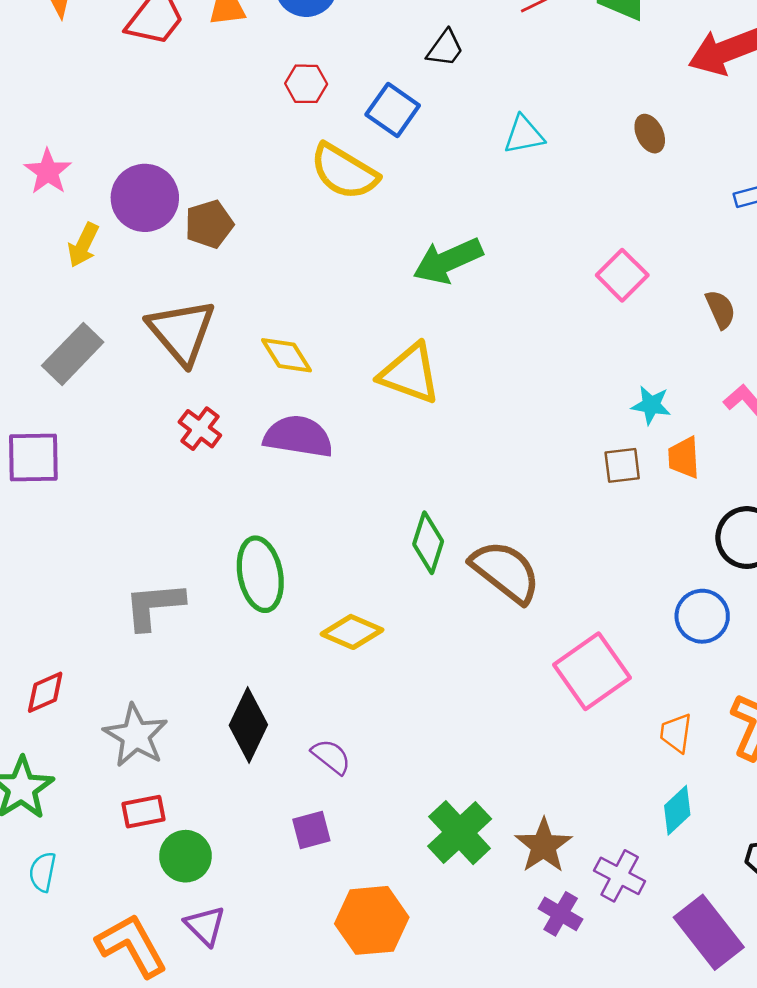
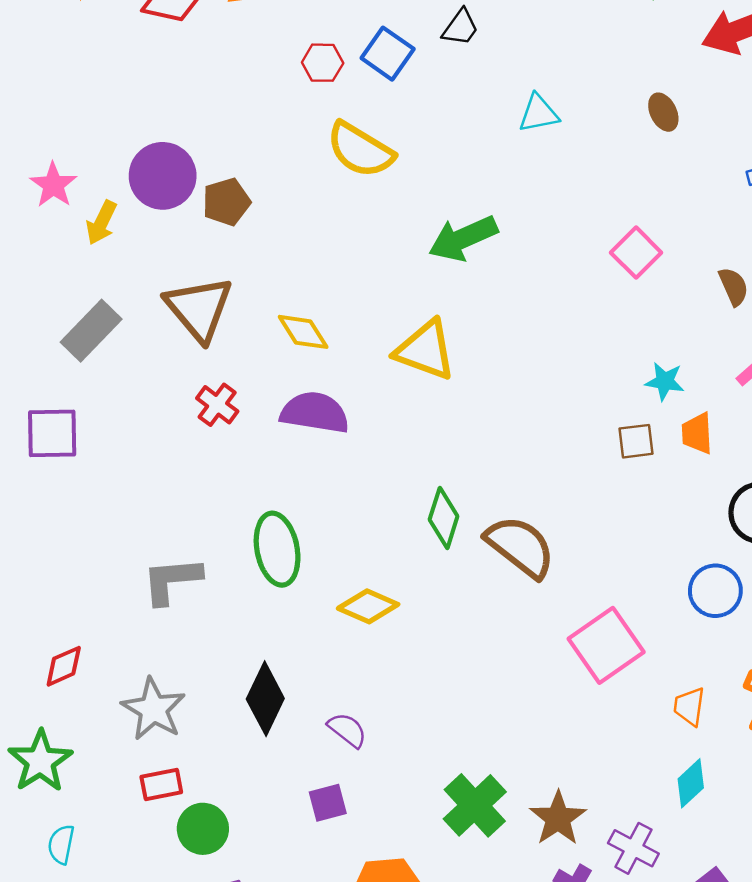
blue square: (393, 110) -> (388, 54), moved
pink star: (48, 172) -> (53, 185), moved

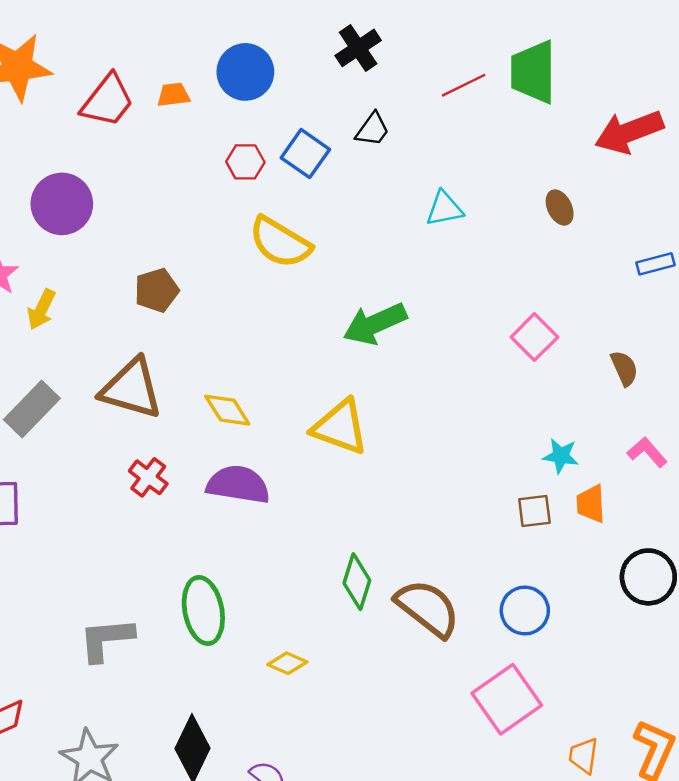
purple circle: (163, 176) -> (62, 204), moved
brown triangle: (199, 309) -> (131, 389), turned -34
blue circle: (715, 591) -> (525, 610), moved
yellow diamond: (368, 606) -> (287, 663), size x0.7

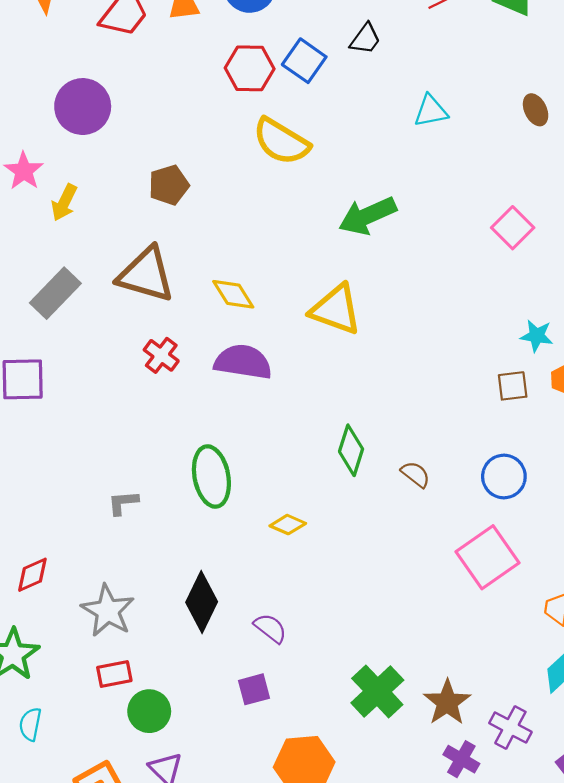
red hexagon: (245, 162) -> (250, 68), size x1.4
brown semicircle: (428, 608) -> (415, 474), size x0.5
gray L-shape: (106, 639) -> (123, 503), size x0.6

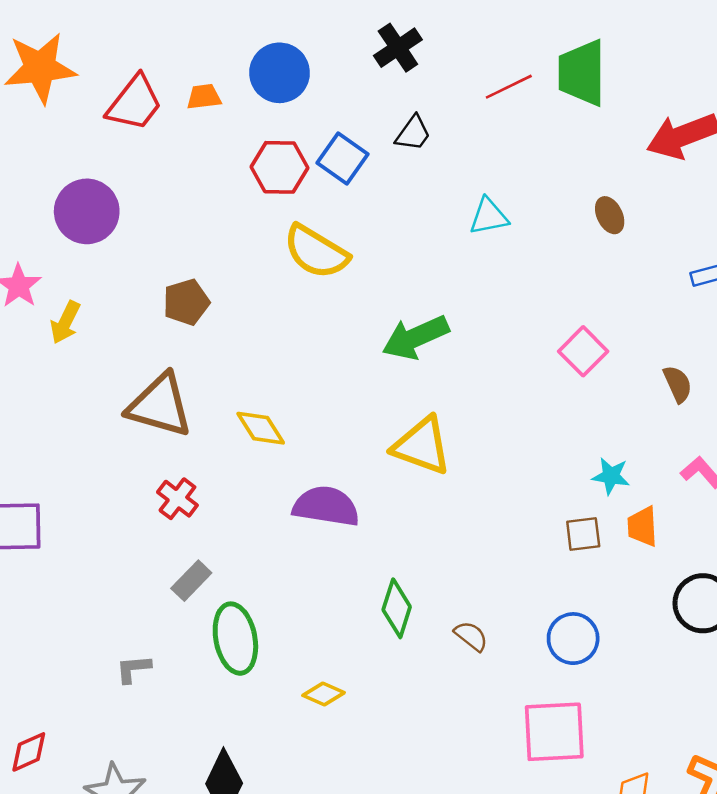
gray rectangle: (55, 293) -> (191, 581), moved, size x0.7
yellow triangle: (336, 310) -> (422, 446), moved
purple semicircle: (243, 362) -> (326, 506), moved
pink square: (488, 557) -> (554, 732), turned 32

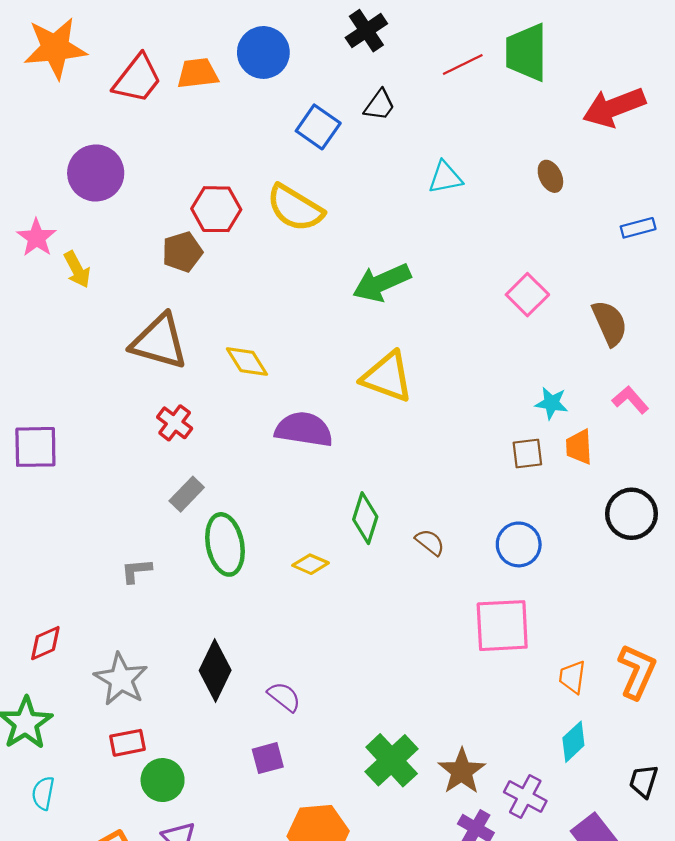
orange trapezoid: (204, 97) -> (198, 73), size x1.4
red hexagon: (279, 167) -> (216, 209), moved
yellow arrow: (65, 322) -> (77, 269), turned -54
brown semicircle: (678, 384) -> (610, 323), size x1.4
yellow diamond: (324, 694) -> (310, 564), moved

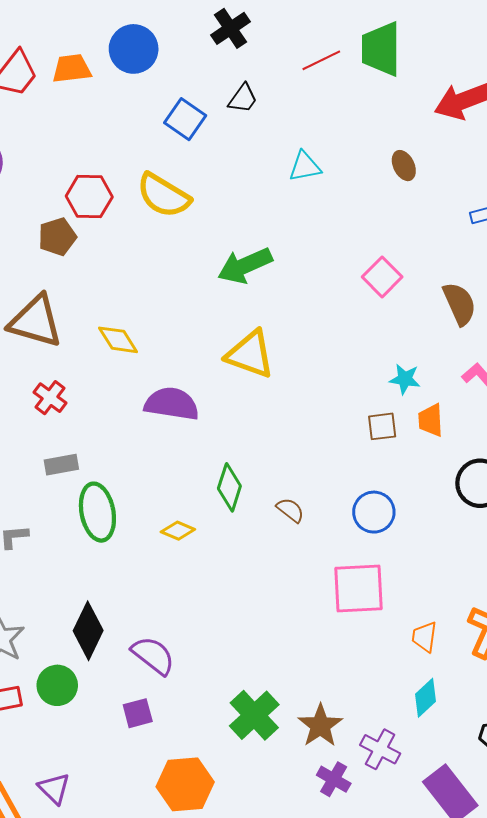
gray rectangle: (187, 494) -> (61, 465), turned 36
purple semicircle: (284, 697) -> (153, 655), size x1.4
green circle: (163, 780) -> (57, 685), moved

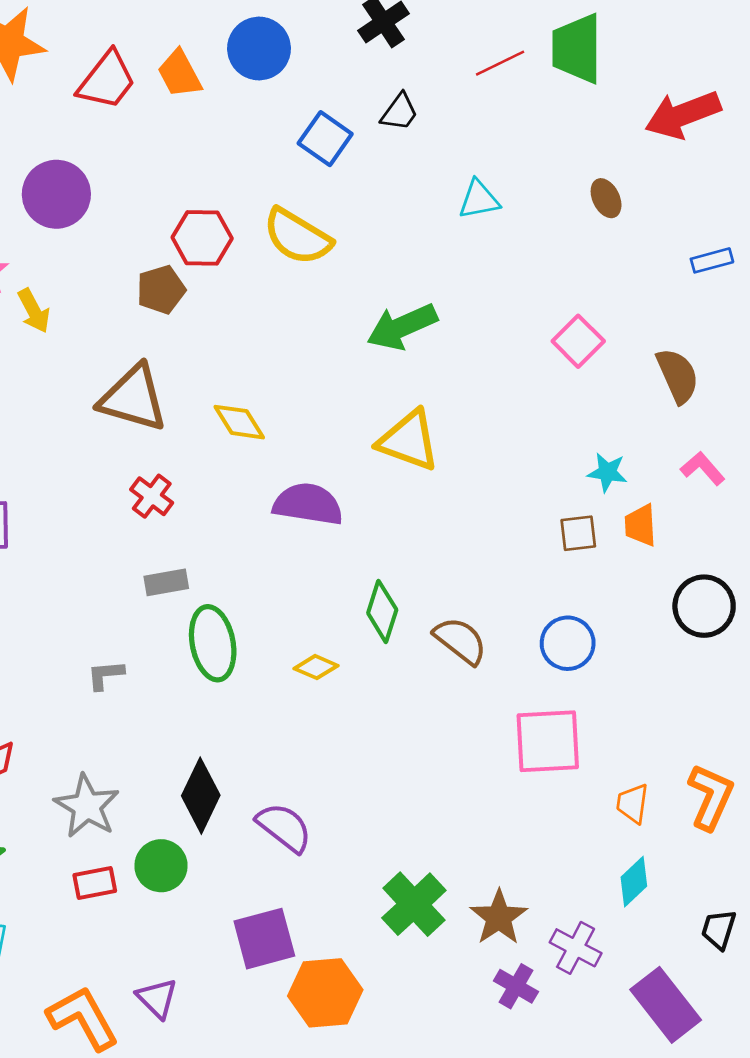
orange trapezoid: (72, 69) -> (180, 74), turned -111
brown semicircle: (290, 510) -> (460, 641), size x1.5
purple square: (138, 713) -> (264, 939), moved, size x1.6

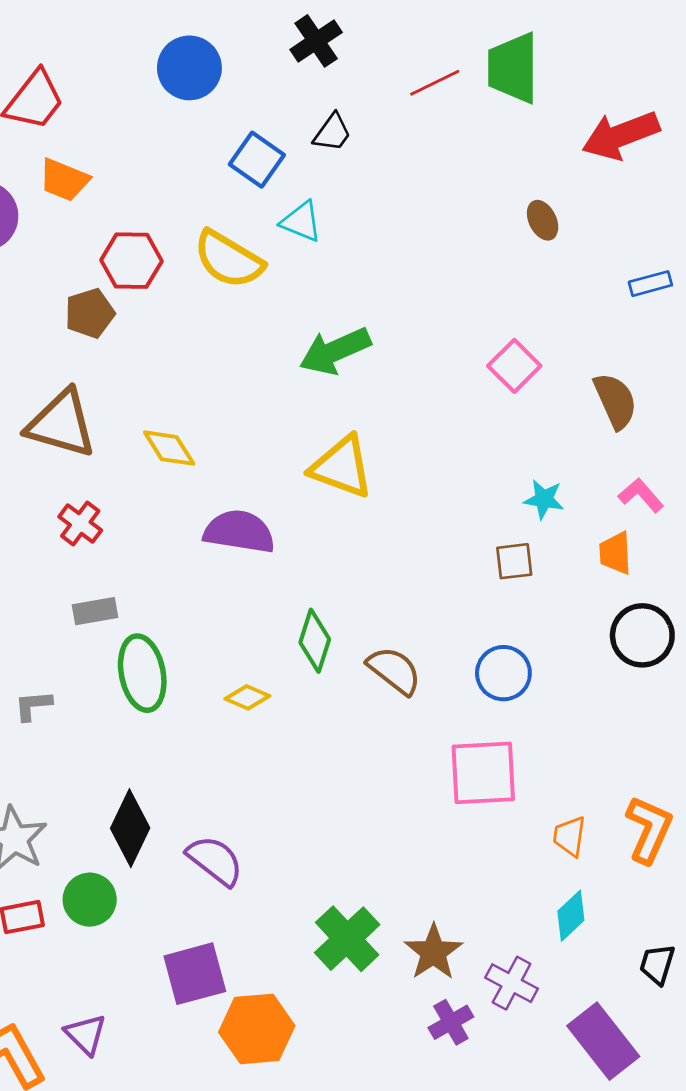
orange trapezoid: (180, 74) -> (64, 180), moved, turned -40
cyan triangle: (479, 200) -> (301, 222), moved, turned 33
orange trapezoid: (640, 525) -> (615, 553), moved
purple cross: (516, 986) -> (451, 1022), turned 30

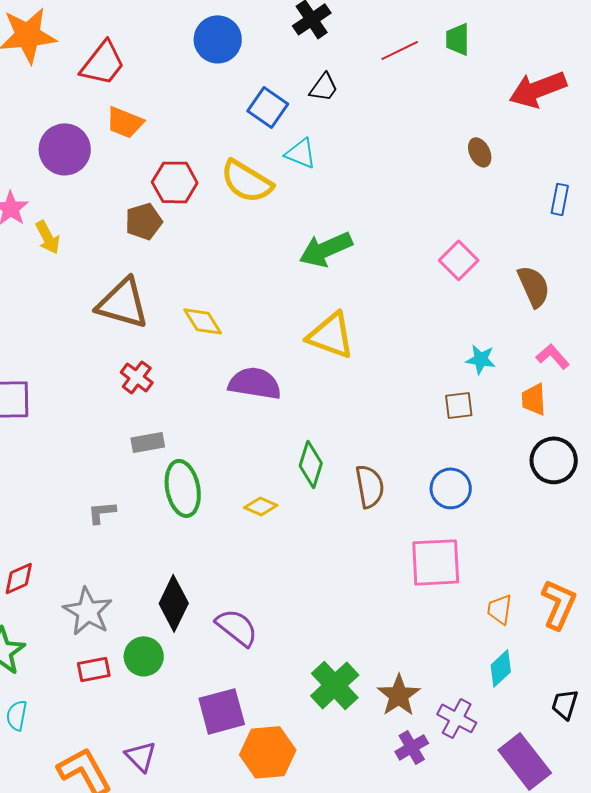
green trapezoid: (513, 68) -> (458, 39), size x0.6
blue rectangle: (650, 284) -> (560, 199), turned -64
brown semicircle: (394, 670) -> (370, 486), turned 42

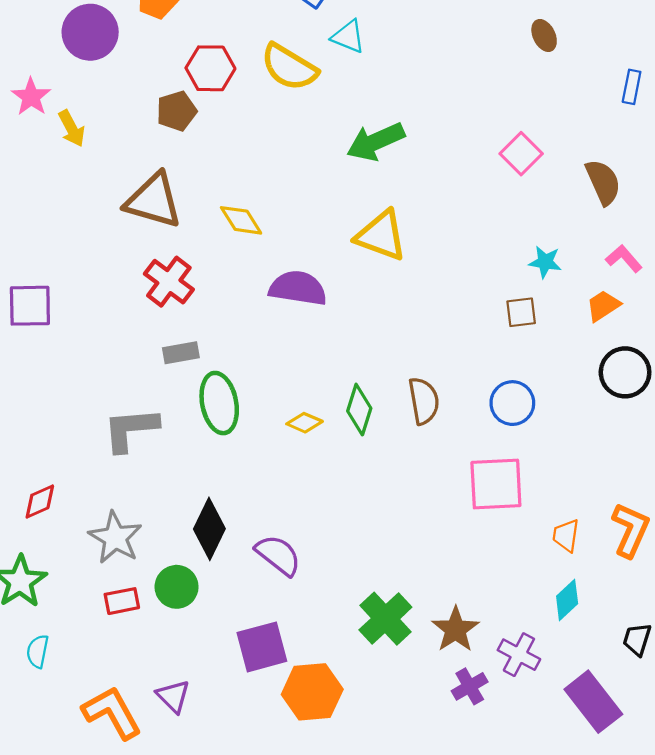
red cross: (137, 377) -> (169, 282), size x1.4
orange trapezoid: (534, 399) -> (603, 306), turned 60
green diamond: (311, 464) -> (359, 410), moved
gray L-shape: (102, 512) -> (131, 429), size x1.8

